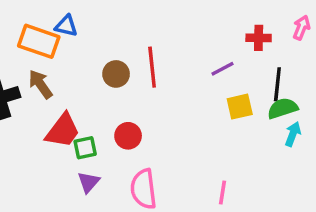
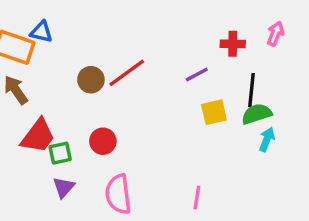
red line: (152, 67) -> (127, 73), turned 60

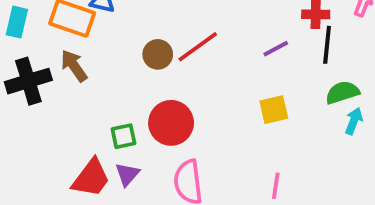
black line: (252, 90) -> (327, 45), moved
yellow square: (214, 112) -> (274, 110), moved
red trapezoid: (38, 136) -> (91, 178), moved
red circle: (103, 141) -> (171, 123), size x1.5

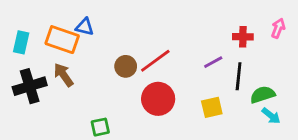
black line: (327, 45) -> (239, 76), moved
cyan arrow: (354, 121) -> (271, 116), turned 108
red circle: (171, 123) -> (158, 99), moved

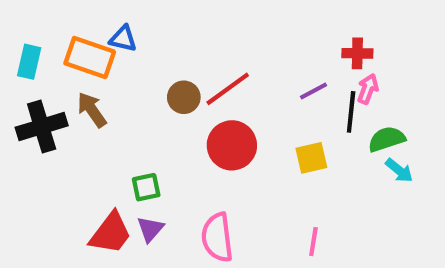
pink arrow: (278, 28) -> (368, 89), moved

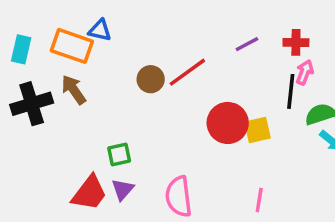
purple line: (313, 91) -> (247, 44), moved
red circle: (232, 145) -> (228, 123), moved

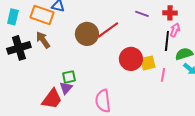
purple line: (247, 44) -> (142, 14), turned 48
brown circle: (151, 79) -> (87, 34), size x1.5
purple triangle: (123, 189) -> (66, 88), moved
pink line: (259, 200) -> (163, 75), moved

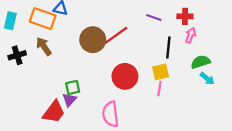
black line: (167, 41) -> (168, 47), moved
black cross: (19, 48) -> (17, 55), size x0.7
red circle: (131, 59) -> (125, 76), moved
pink line: (163, 75) -> (159, 89), moved

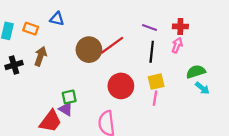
orange rectangle: (43, 19) -> (31, 29), moved, size x0.6
pink arrow: (191, 35) -> (177, 45), moved
brown arrow: (44, 46) -> (40, 56), turned 54
black line: (168, 47) -> (152, 52), moved
purple triangle: (69, 100) -> (66, 109), turned -40

